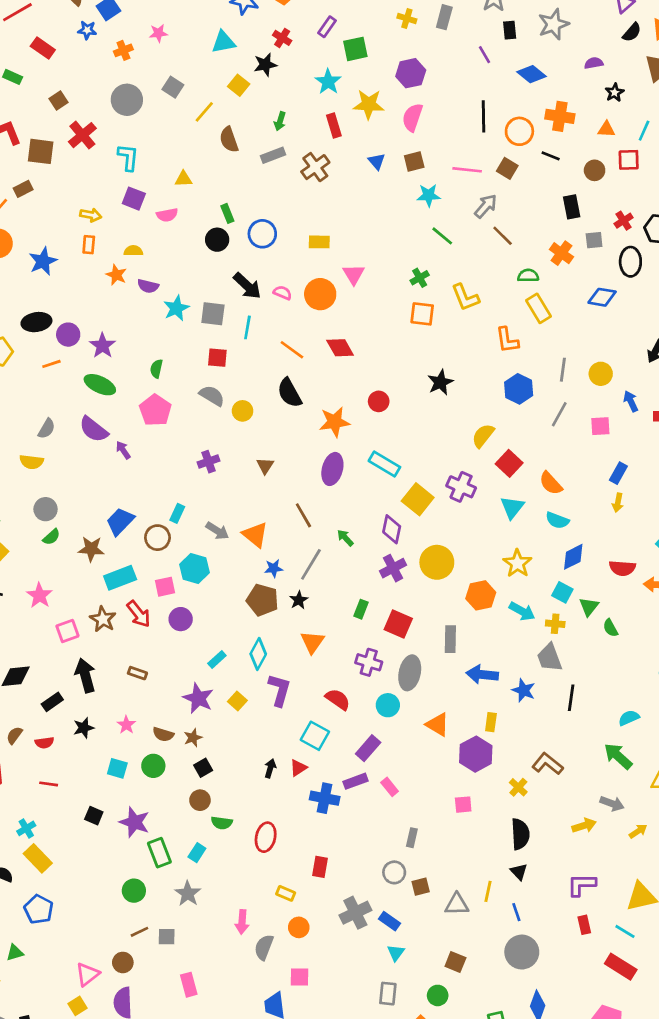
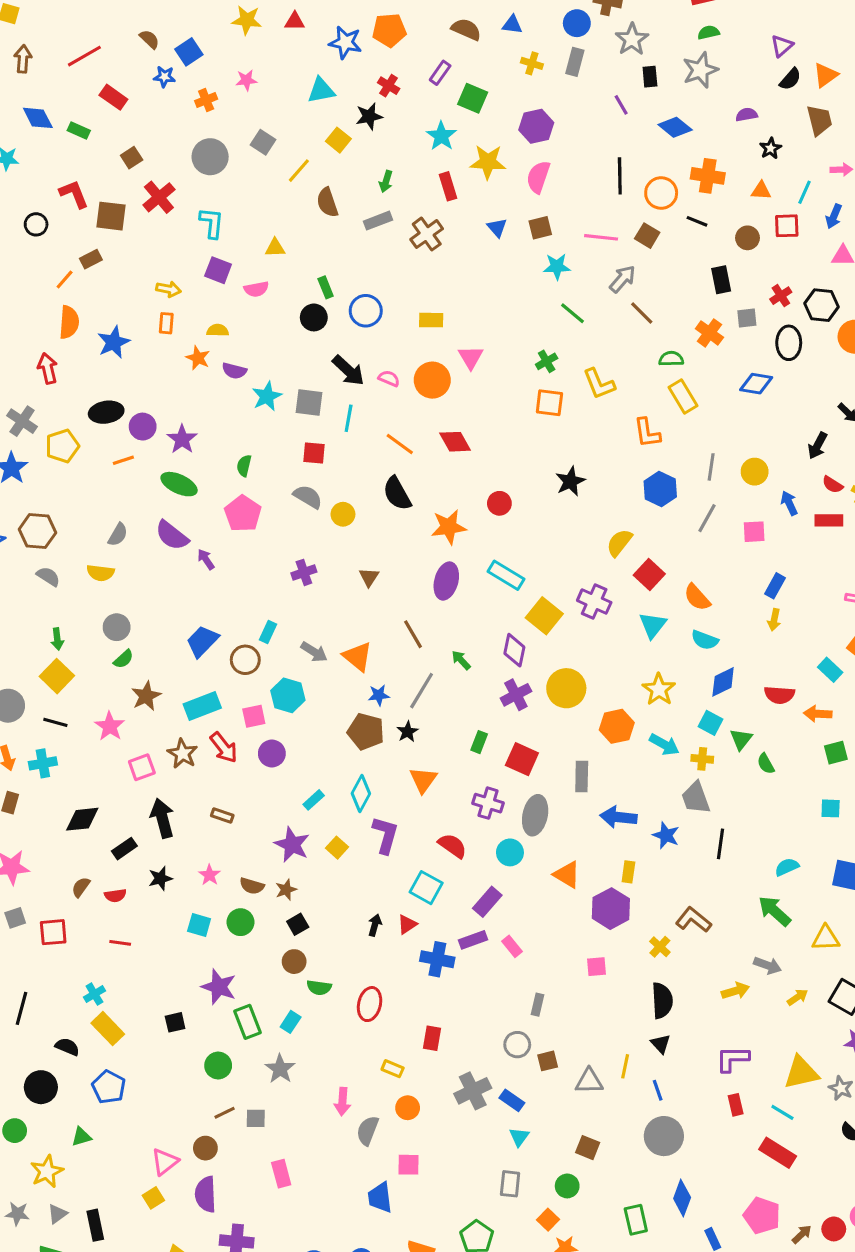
green square: (355, 49) -> (473, 98), turned 35
brown star: (91, 549) -> (146, 696), moved, turned -30
black square: (94, 816) -> (175, 1022), moved, turned -36

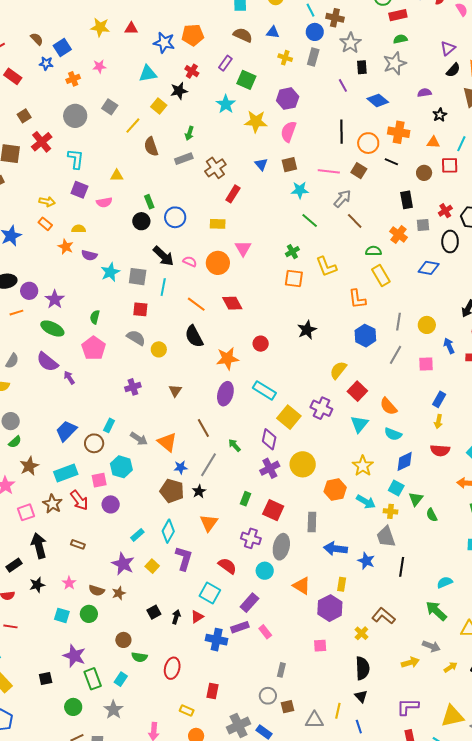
red rectangle: (448, 186) -> (233, 194), moved, turned 48
orange rectangle: (166, 323) -> (45, 224), turned -56
red semicircle: (779, 695) -> (440, 450), moved
black square: (298, 924) -> (154, 612), moved

